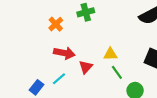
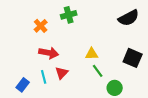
red triangle: (86, 67) -> (62, 73), moved
cyan line: (59, 79) -> (44, 77), turned -64

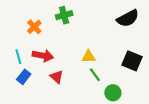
red triangle: (62, 73) -> (57, 77), turned -32
cyan line: (44, 77) -> (18, 57), moved
blue rectangle: (23, 85) -> (24, 77), moved

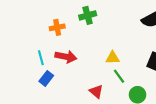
orange cross: (34, 27) -> (57, 27), turned 32
red triangle: (57, 77) -> (96, 91), moved

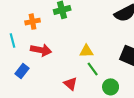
cyan line: (41, 58) -> (13, 41), moved

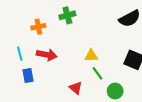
cyan line: (13, 41) -> (20, 54), moved
blue rectangle: (22, 71) -> (28, 75), turned -48

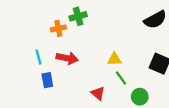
green cross: (67, 15) -> (78, 16), moved

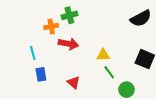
red arrow: (67, 58) -> (68, 44), moved
red triangle: (98, 93) -> (74, 82), moved

